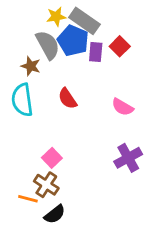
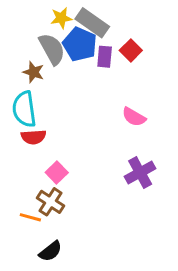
red semicircle: (67, 99) -> (33, 137), moved, turned -60
black semicircle: (55, 214) -> (50, 251), moved

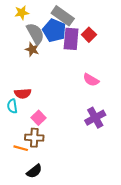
yellow star: (61, 18) -> (22, 13), moved
purple rectangle: (105, 57) -> (71, 39), size x1.5
brown star: (33, 72) -> (32, 49), moved
cyan semicircle: (24, 109) -> (12, 106), moved, size x0.6
brown cross: (50, 202) -> (34, 138), turned -30

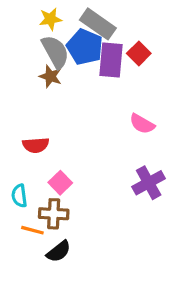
yellow star: (22, 13) -> (50, 19), moved
cyan semicircle: (12, 106) -> (19, 196), moved
black semicircle: (34, 171) -> (59, 251), moved

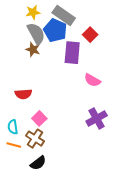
purple rectangle: (111, 60) -> (72, 53), moved
brown cross: (54, 214) -> (35, 139), turned 30
orange line: (32, 230) -> (14, 145), moved

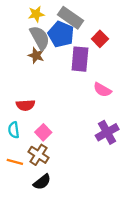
cyan semicircle: (13, 127) -> (14, 130), moved

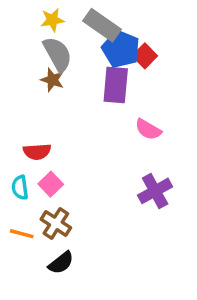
blue pentagon: (61, 34) -> (121, 49), moved
pink square: (43, 132) -> (51, 184), moved

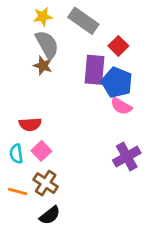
blue pentagon: (121, 49) -> (117, 82), moved

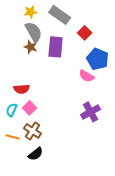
purple rectangle: (95, 70) -> (56, 47), moved
blue pentagon: (117, 82) -> (98, 59), moved
cyan semicircle: (16, 154) -> (12, 110), turned 32

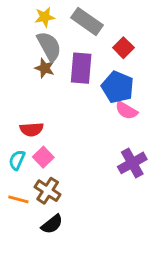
blue pentagon: (98, 59) -> (118, 87), moved

